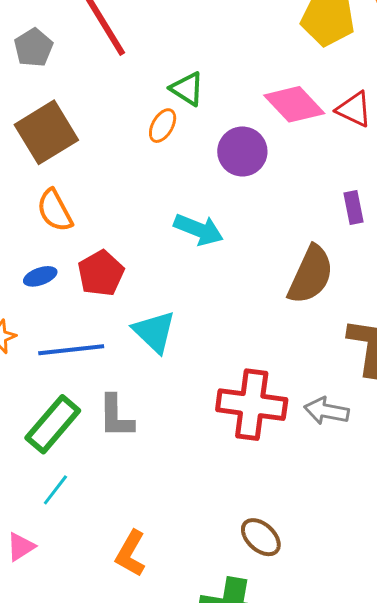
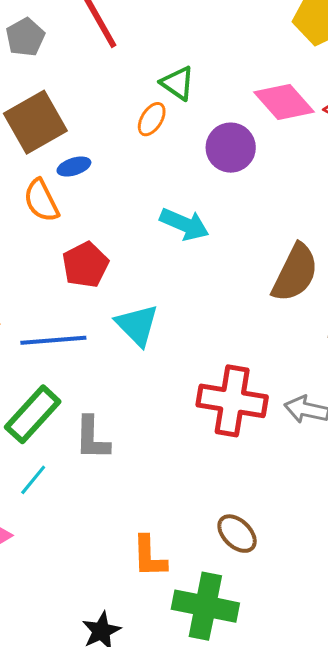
blue ellipse: (40, 276) -> (74, 167), moved
gray L-shape: (116, 416) -> (92, 438), moved
orange L-shape: (131, 554) -> (149, 556), moved, turned -33

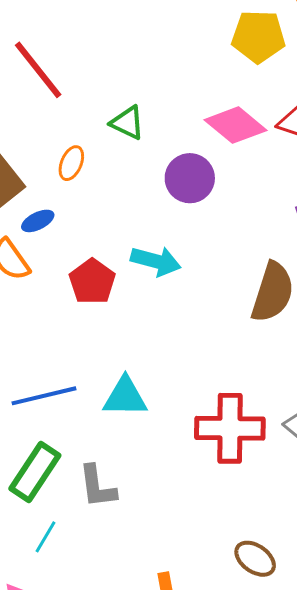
orange ellipse: (152, 119) -> (71, 163), moved
red pentagon: (85, 265) -> (92, 282), moved
cyan triangle: (137, 325) -> (125, 397), moved, turned -36

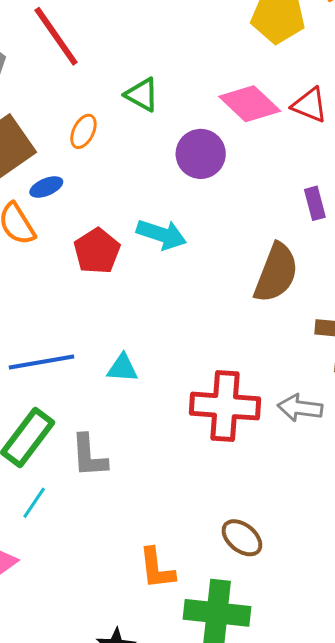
cyan triangle: (125, 397) -> (122, 368), size x0.7

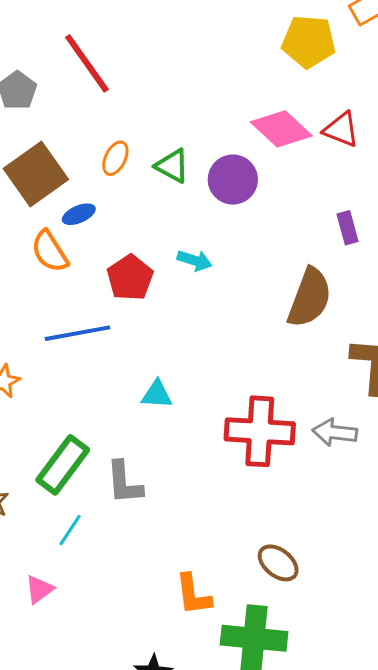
green triangle: (142, 95) -> (172, 166), moved
cyan arrow: (162, 234) -> (195, 260), size x0.7
blue line: (42, 362) -> (77, 333), moved

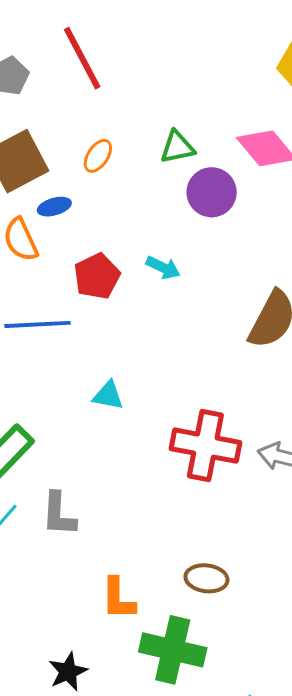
green triangle: (172, 166) -> (177, 147), moved, turned -48
gray L-shape: (124, 483) -> (59, 514), moved
brown ellipse: (278, 563) -> (206, 578), turned -39

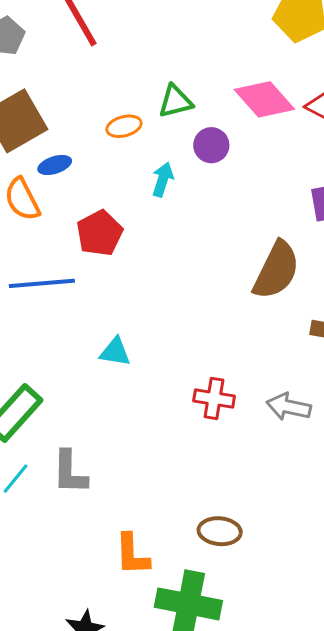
orange ellipse: (98, 156) -> (124, 126), moved, turned 44
purple circle: (212, 192) -> (211, 145), size x0.7
cyan arrow: (163, 268) -> (163, 179), moved, turned -96
red cross: (205, 446) -> (214, 398), size x0.6

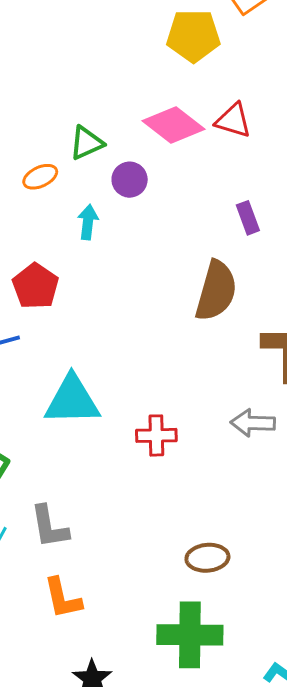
cyan triangle: (115, 352) -> (72, 400), size x1.8
red cross: (214, 398) -> (156, 435), moved
orange L-shape: (132, 555) -> (63, 598), moved

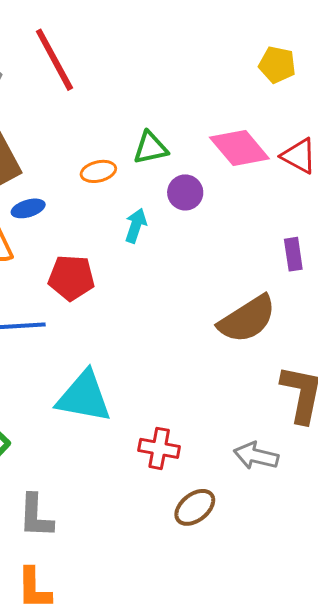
yellow pentagon: (193, 36) -> (277, 65), size x0.7
red pentagon: (36, 286) -> (71, 278), turned 30
brown semicircle: (216, 291) -> (247, 319), turned 30
brown ellipse: (207, 558) -> (195, 507), moved, turned -45

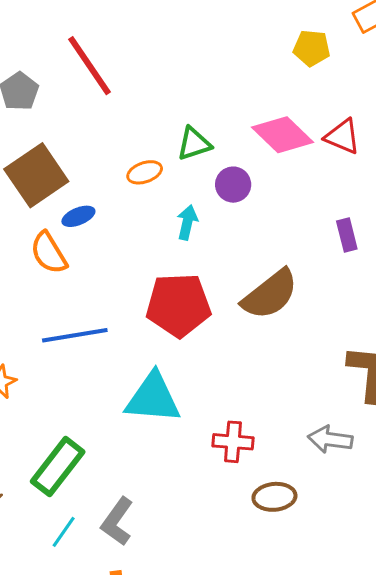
red pentagon: (71, 278) -> (178, 305), moved, size x1.4
brown semicircle: (247, 319) -> (270, 294), moved
brown ellipse: (195, 507) -> (274, 497), turned 39
gray L-shape: (36, 516) -> (117, 521), turned 39

